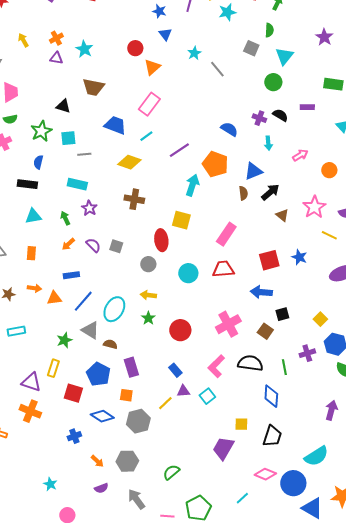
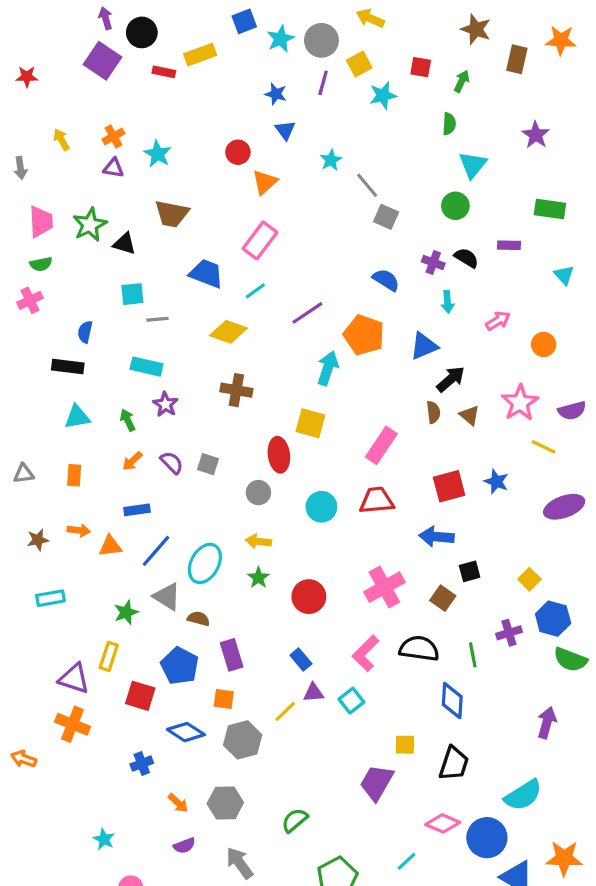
gray square: (251, 48) -> (386, 217), moved
green star: (41, 131) -> (90, 225), moved
brown semicircle: (243, 193) -> (433, 412), moved

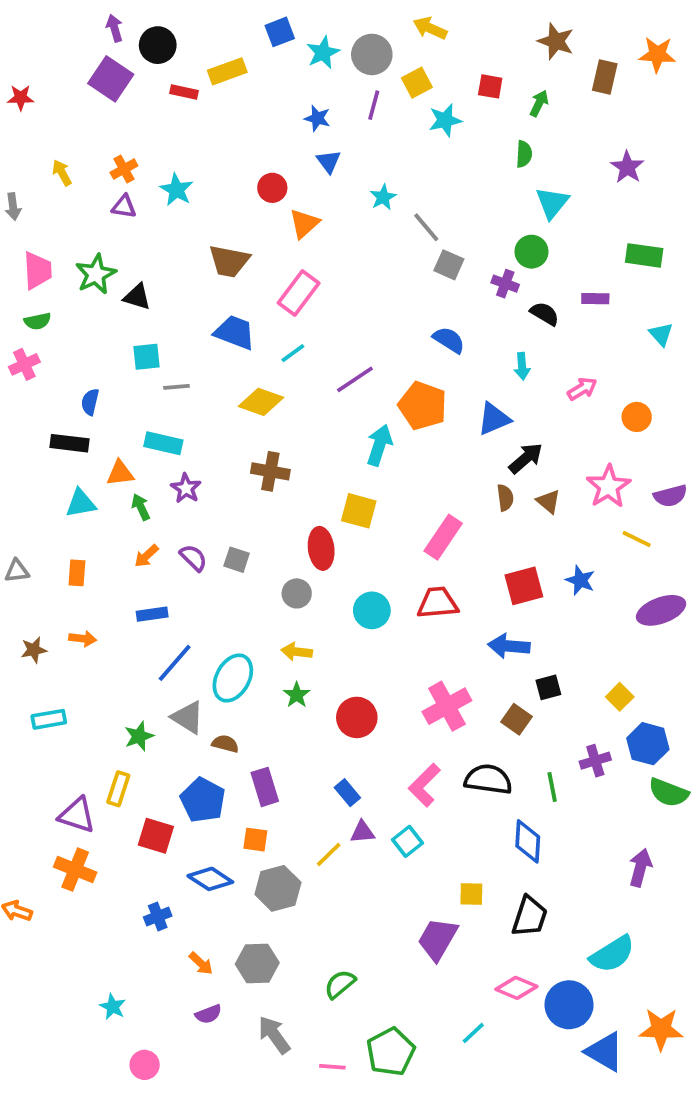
brown trapezoid: (172, 214) -> (229, 261), moved
purple cross: (433, 263) -> (505, 284), moved
orange triangle: (110, 546) -> (120, 473), moved

